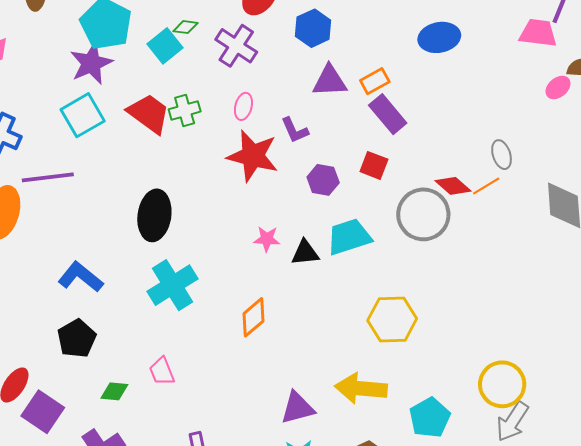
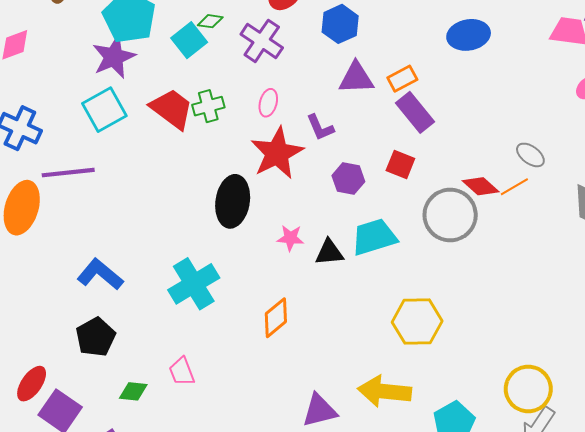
gray ellipse: (502, 155) -> (530, 155), turned -36
red star: (253, 156) -> (277, 153), turned 30
black ellipse: (154, 215) -> (233, 201), moved

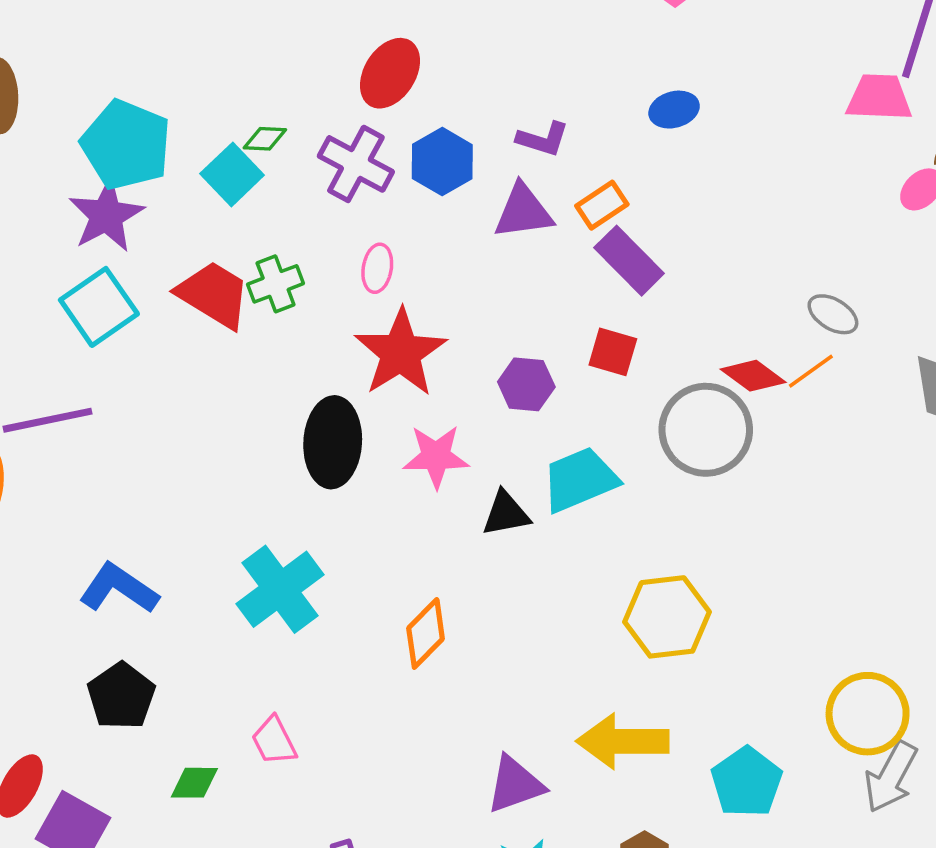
blue hexagon: (340, 24) -> (442, 162), moved
blue ellipse: (469, 35) -> (674, 110), moved, size x0.7
purple L-shape: (320, 128) -> (543, 139), moved, turned -44
pink star: (290, 238) -> (436, 456), moved, size x1.4

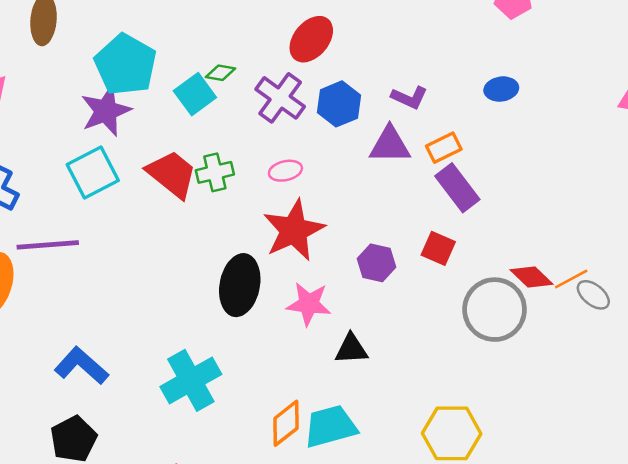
pink ellipse: (377, 268) -> (285, 171), turned 60
gray ellipse: (833, 314) -> (593, 295), moved
cyan trapezoid: (580, 480) -> (330, 426), moved

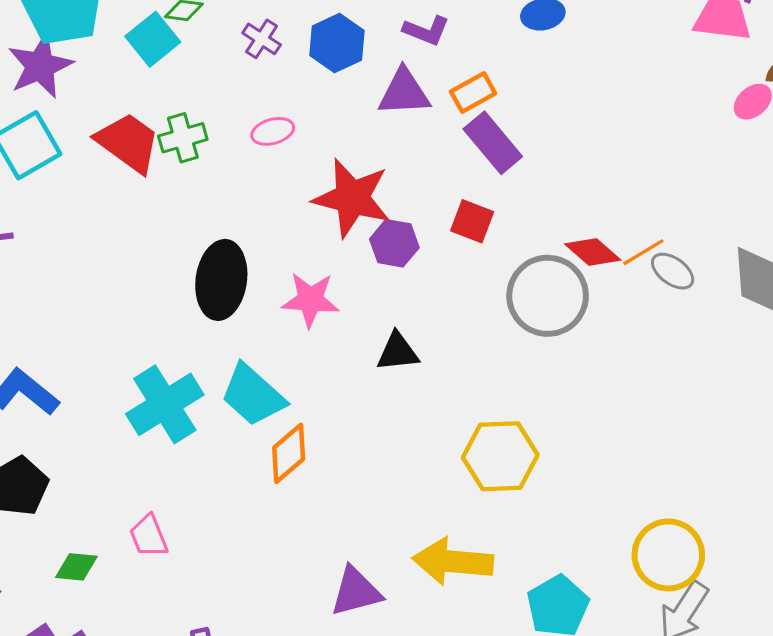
purple cross: (280, 98) -> (262, 39), size x0.6
red star: (294, 230) -> (352, 198), moved, turned -30
black triangle: (351, 349) -> (398, 352), moved
cyan trapezoid: (330, 426) -> (253, 395), moved, turned -120

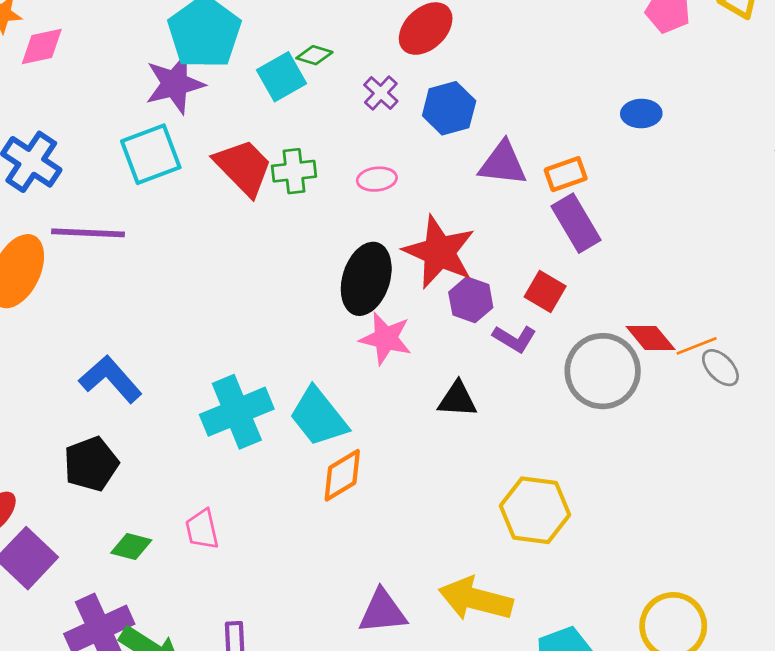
purple L-shape: (426, 31) -> (514, 339), moved
black ellipse: (221, 280) -> (366, 279), moved

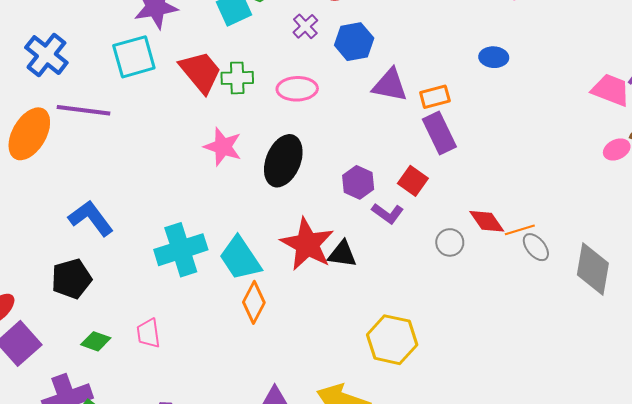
pink ellipse: (377, 179) -> (297, 89), size x1.4
red star: (439, 252) -> (307, 244), moved
pink star: (386, 338) -> (223, 147), moved
gray circle: (603, 371) -> (450, 242), size x0.5
orange diamond: (342, 475) -> (254, 302), turned -36

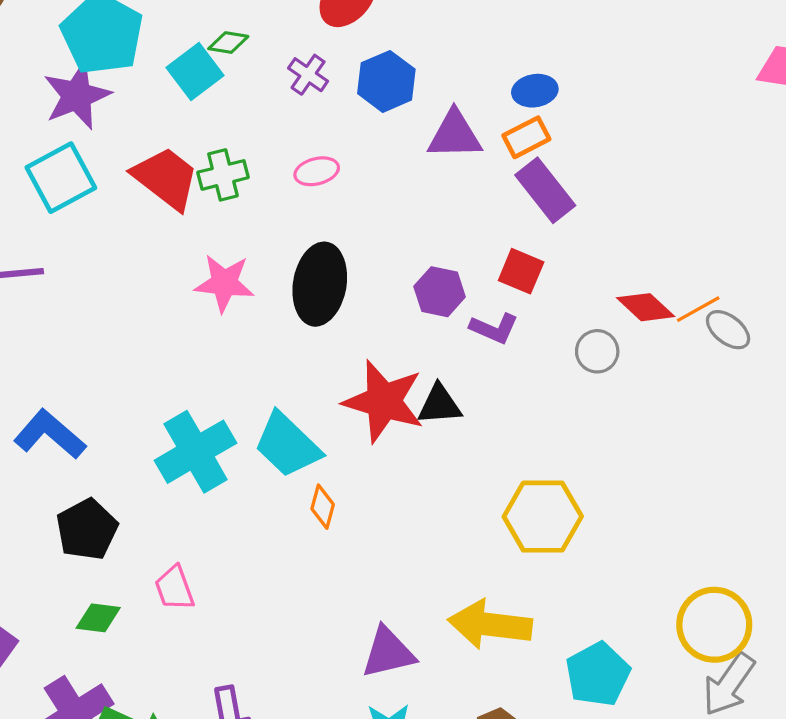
blue ellipse: (494, 57) -> (535, 91), moved
pink ellipse: (297, 89) -> (317, 171), size x0.7
black pentagon: (71, 279) -> (87, 529), moved
orange diamond: (254, 302) -> (323, 507), size x0.7

